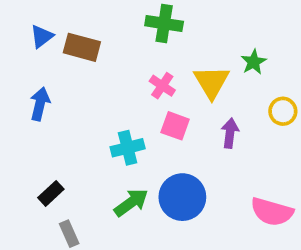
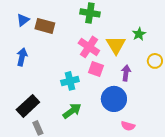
pink cross: (162, 86) -> (89, 47), size x1.5
black rectangle: (51, 193) -> (28, 106), size x1.6
blue circle: (182, 197) -> (114, 99), moved
pink semicircle: (272, 212) -> (128, 126), moved, size x0.6

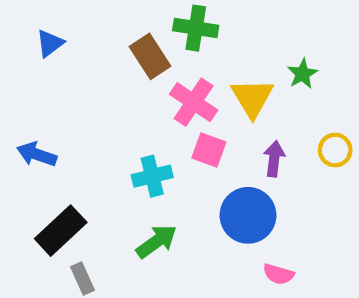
brown rectangle: (45, 26) -> (150, 56), moved, turned 42
blue arrow: (22, 57) -> (37, 154), moved, turned -84
yellow circle: (155, 61) -> (335, 150), moved

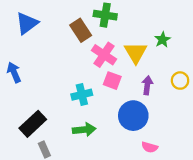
blue triangle: (50, 43) -> (27, 23), size x1.5
blue arrow: (37, 154) -> (14, 72), moved, turned 48
green arrow: (157, 241) -> (84, 130), turned 30

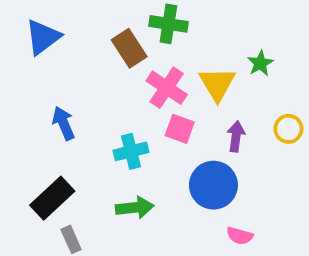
blue arrow: (14, 72) -> (64, 123), moved

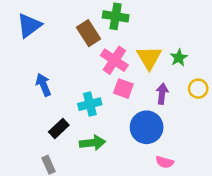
green star: (260, 63) -> (179, 58), moved
black rectangle: (52, 198) -> (59, 129), moved, size x0.7

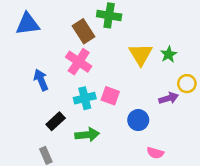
blue triangle: (29, 25) -> (28, 24), turned 30
pink cross: (114, 60) -> (79, 62), moved
pink square: (123, 89) -> (110, 96), moved
purple arrow: (162, 94) -> (169, 98), moved, turned 66
blue circle: (147, 127) -> (138, 120), size x0.7

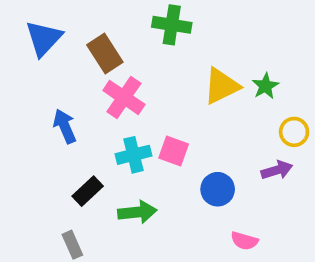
blue triangle: (28, 24) -> (44, 38), turned -40
brown rectangle: (84, 31) -> (105, 54), moved
yellow triangle: (141, 54) -> (221, 86), turned 35
purple arrow: (169, 98) -> (277, 170), moved

